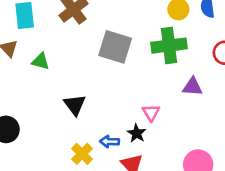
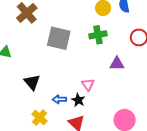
green cross: (169, 46) -> (98, 35), size x0.7
blue arrow: (110, 142) -> (59, 99), moved

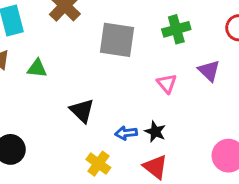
purple triangle: (117, 64) -> (209, 71), turned 49
pink triangle: (88, 84) -> (167, 83), moved

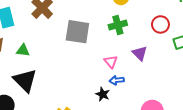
black triangle: (82, 111) -> (25, 80), moved, size x1.4
blue arrow: (126, 133) -> (117, 80), moved

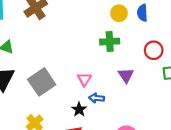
gray square: (77, 32) -> (42, 82), moved, turned 35
pink triangle: (111, 62) -> (84, 79), moved

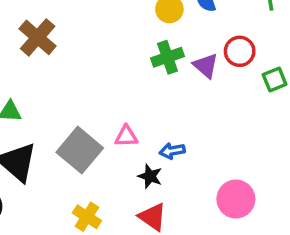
purple triangle: (126, 75) -> (206, 66), moved
pink triangle: (84, 79) -> (126, 136), moved, turned -48

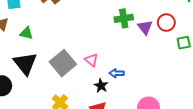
pink triangle: (126, 136) -> (91, 60), turned 32

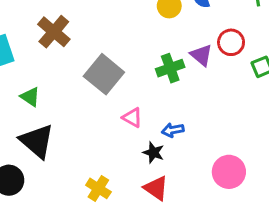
green cross: (124, 18) -> (170, 68), moved
green triangle: (26, 33) -> (30, 97), turned 32
gray square: (63, 63) -> (104, 74), moved

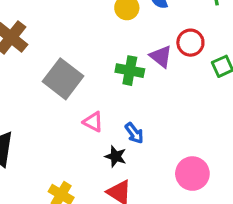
green cross: (170, 68) -> (130, 71), turned 32
blue arrow: (173, 130) -> (134, 133), turned -115

